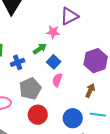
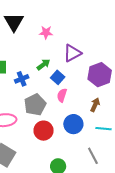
purple triangle: (69, 16) -> (72, 53), moved
pink star: (53, 32) -> (46, 32), moved
blue circle: (73, 118) -> (73, 124), moved

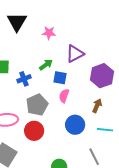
blue square: (58, 77) -> (60, 78), turned -32
red circle: (44, 131) -> (34, 131), moved

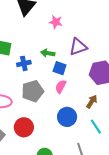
green arrow: (46, 65) -> (48, 53), turned -144
cyan line: (105, 130) -> (96, 127), turned 42
red circle: (34, 131) -> (24, 127), moved

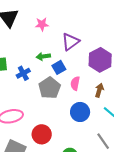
blue square: (60, 68) -> (59, 67), turned -32
pink semicircle: (61, 87) -> (75, 83), moved
gray pentagon: (33, 91) -> (50, 88), moved

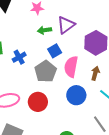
green arrow: (43, 56) -> (44, 30), moved
pink semicircle: (75, 83) -> (71, 67), size x1.5
red circle: (42, 134) -> (38, 102), moved

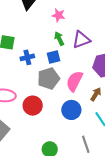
green arrow: (44, 30) -> (59, 39), turned 56
blue square: (55, 51) -> (54, 57), moved

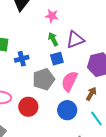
blue square: (54, 57) -> (57, 59), moved

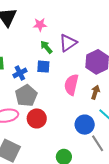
blue square: (57, 59) -> (43, 67), moved, turned 32
gray pentagon: (44, 79) -> (26, 95), moved
blue circle: (67, 110) -> (85, 125), moved

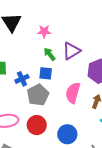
gray pentagon: (26, 95) -> (38, 95), moved
blue circle: (85, 125) -> (67, 134), moved

